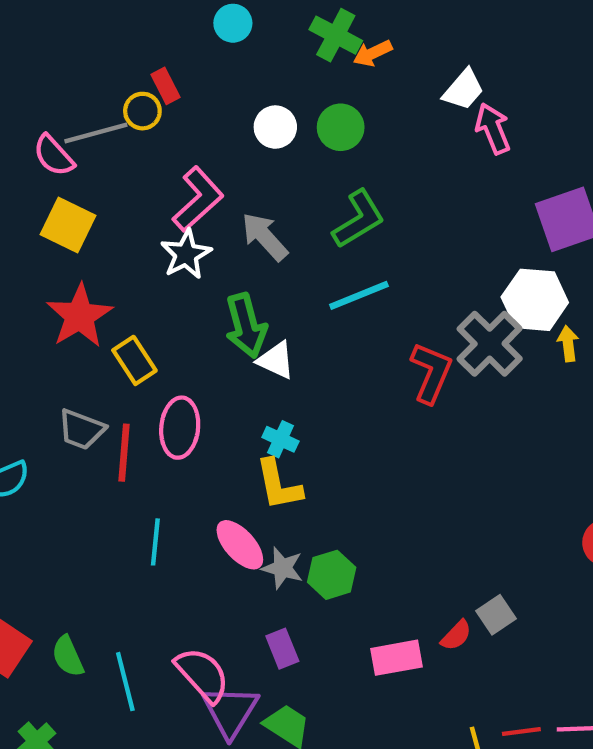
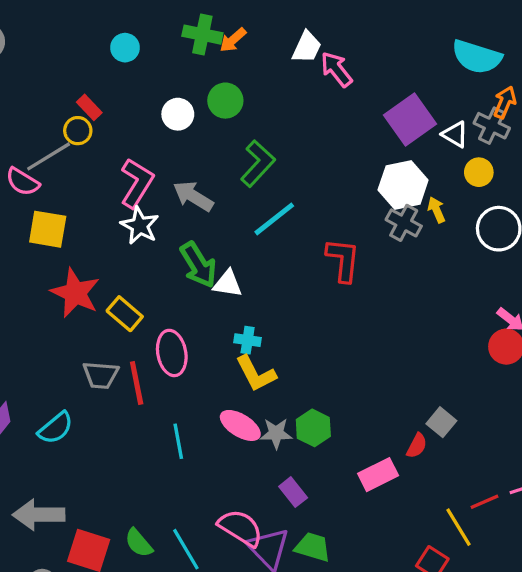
gray cross: (490, 344) -> (404, 223), moved, size x0.7

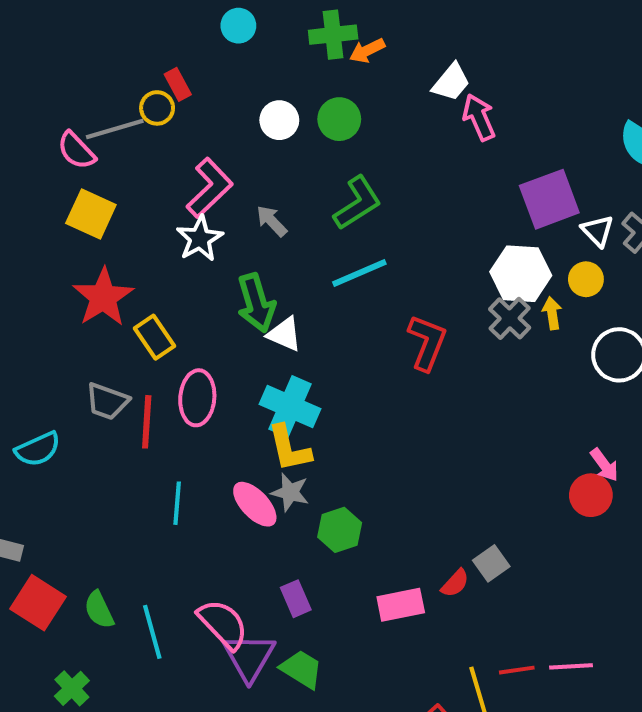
green cross: (202, 35) -> (333, 35), turned -33
yellow circle: (479, 172) -> (586, 279), moved
gray arrow: (193, 196) -> (272, 221), size x0.7
cyan cross: (248, 340) -> (290, 407), size x1.8
gray star: (276, 433) -> (290, 492), moved

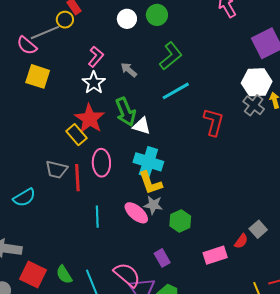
pink L-shape: (210, 188) -> (96, 57), size x0.7
red star: (103, 297) -> (90, 119), moved

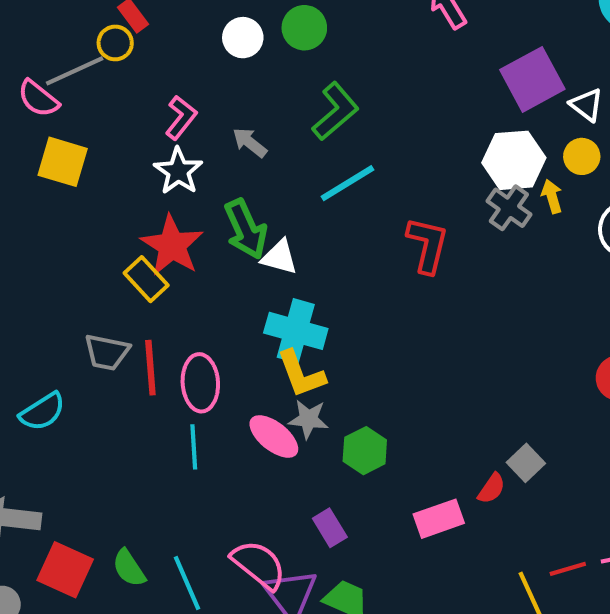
pink ellipse: (101, 163) -> (200, 383), moved

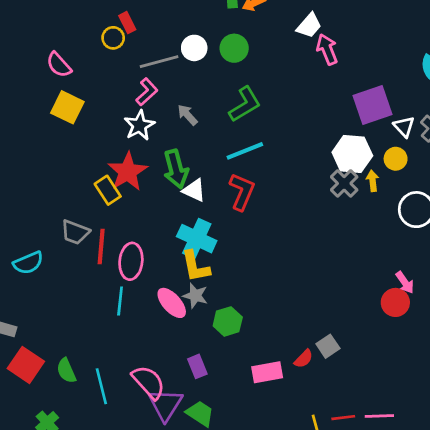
gray line: (75, 71) -> (159, 62), moved
red L-shape: (427, 245) -> (242, 192), moved

